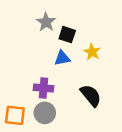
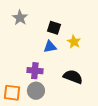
gray star: (46, 22) -> (20, 18), moved
black semicircle: (91, 95) -> (73, 77), turned -30

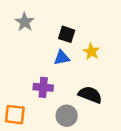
gray circle: (36, 91) -> (67, 116), moved

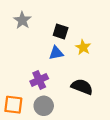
purple cross: (43, 87) -> (39, 80), turned -30
gray circle: (67, 116) -> (44, 106), moved

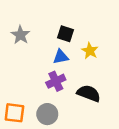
gray star: (22, 20) -> (20, 35), moved
purple cross: (39, 80) -> (56, 81), moved

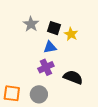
gray star: (20, 35) -> (31, 24), moved
yellow star: (90, 51) -> (71, 34), moved

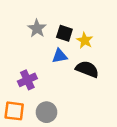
purple cross: (46, 67) -> (27, 80), moved
black semicircle: (73, 77) -> (87, 69), moved

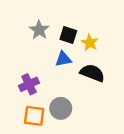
orange square: (14, 111) -> (34, 116), moved
gray circle: (46, 112) -> (61, 108), moved

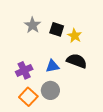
blue triangle: (63, 59) -> (53, 66), moved
orange square: (34, 116) -> (28, 97), turned 36

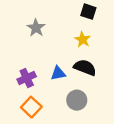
black square: (57, 29) -> (88, 12), moved
gray circle: (50, 90) -> (77, 100), moved

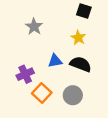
blue triangle: (58, 73) -> (55, 61), moved
orange square: (31, 107) -> (42, 93), moved

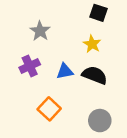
purple cross: (25, 74) -> (30, 66), moved
gray circle: (73, 95) -> (100, 121), moved

